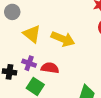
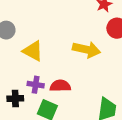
yellow arrow: (63, 39) -> (86, 49), moved

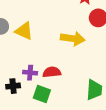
yellow triangle: (33, 51) -> (24, 31), moved

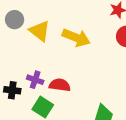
yellow arrow: (73, 39) -> (76, 38), moved

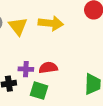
yellow triangle: (40, 31) -> (18, 26), turned 30

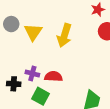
yellow arrow: (51, 23) -> (64, 35), turned 90

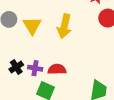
black cross: (14, 84) -> (16, 67), moved, turned -32

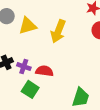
yellow triangle: (32, 26) -> (28, 26), turned 36

